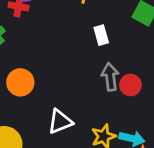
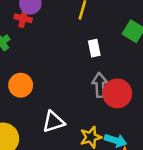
red circle: (130, 85) -> (117, 93), size x1.5

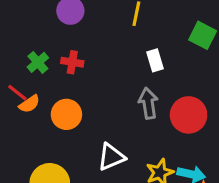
red cross: (23, 18) -> (72, 62), moved
gray arrow: (100, 85) -> (148, 103), moved

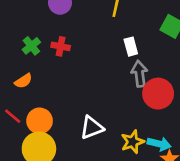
red line: (17, 93) -> (13, 116), moved
gray arrow: (148, 103) -> (139, 74), moved
orange circle: (66, 114) -> (40, 121), moved

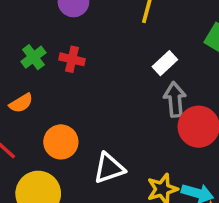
white rectangle: (131, 47) -> (165, 63), turned 60
orange circle: (40, 121) -> (61, 142), moved

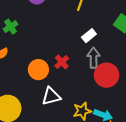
red cross: (72, 59) -> (62, 62), moved, turned 32
orange circle: (61, 142) -> (38, 70), moved

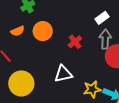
orange circle: (38, 70) -> (43, 31), moved

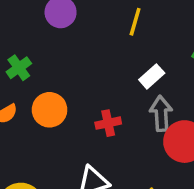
red cross: (75, 42) -> (108, 123), turned 32

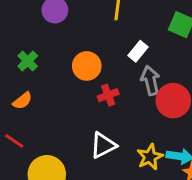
orange circle: (50, 110) -> (87, 66), moved

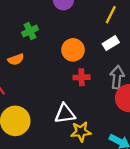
white rectangle: (138, 51) -> (111, 43), moved
yellow star: (150, 157) -> (81, 132), moved

